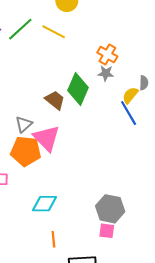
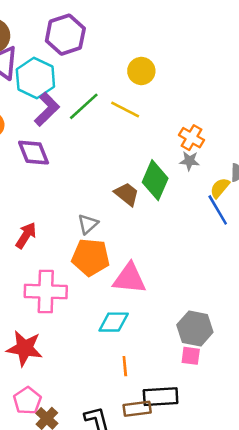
pink triangle: (47, 138) -> (129, 278), moved, turned -40

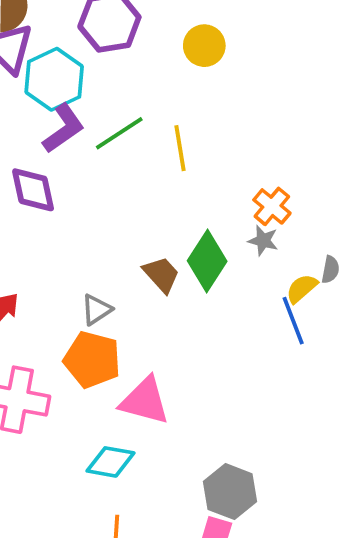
yellow circle: (141, 71) -> (204, 46), moved
yellow line: (125, 109) -> (180, 148), turned 44

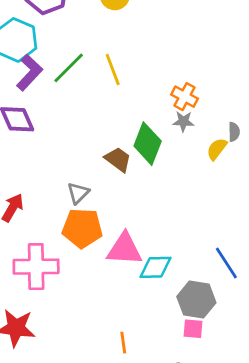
blue line: (293, 321) -> (226, 263), moved
cyan diamond: (110, 462) -> (155, 267), moved

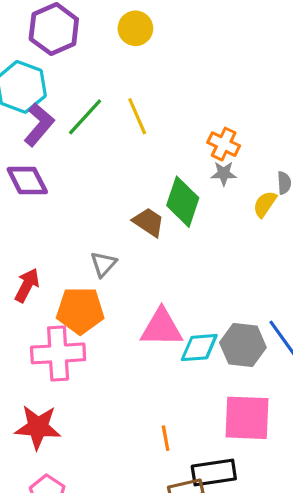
orange pentagon: (82, 228) -> (80, 310), moved
gray hexagon: (196, 300) -> (243, 345), moved
pink square: (193, 329) -> (247, 418), size x2.0

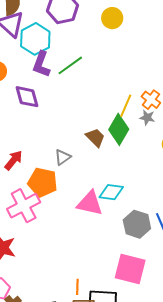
yellow line: (137, 116) -> (126, 106), moved, turned 35
purple L-shape: (39, 125) -> (41, 64), turned 148
cyan diamond: (199, 348) -> (111, 192), moved
pink cross: (58, 353) -> (24, 206), turned -36
orange line: (166, 438) -> (77, 287), moved

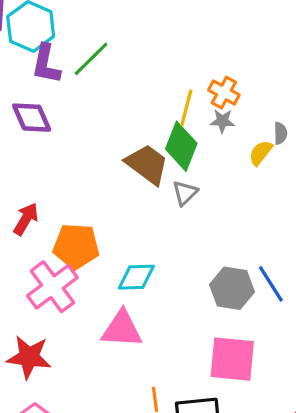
brown trapezoid: (95, 137) -> (147, 164), size x1.4
gray triangle: (63, 157) -> (185, 193), moved
cyan diamond: (111, 192) -> (136, 277), moved
pink triangle: (90, 203) -> (122, 329), moved

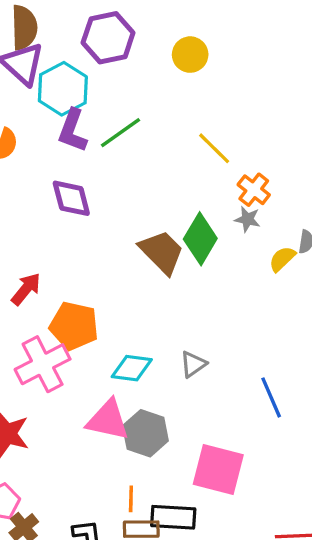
yellow line: (186, 108) -> (214, 148), moved, turned -69
purple diamond: (32, 118) -> (71, 198), moved
gray triangle: (185, 193) -> (193, 364), moved
gray hexagon: (232, 288) -> (145, 433), moved

